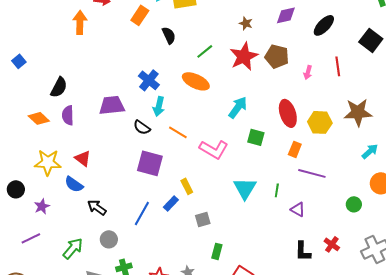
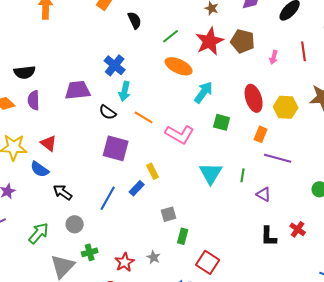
orange ellipse: (196, 81) -> (179, 66), moved
black semicircle: (59, 87) -> (25, 72), turned 55
gray square: (203, 219) -> (169, 214), moved

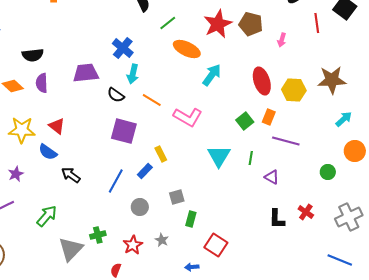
green line: (171, 36) -> (168, 23), moved
red line: (304, 51) -> (317, 23), moved
green square: (222, 122) -> (245, 121), moved, turned 36
gray circle: (75, 224) -> (140, 207), moved

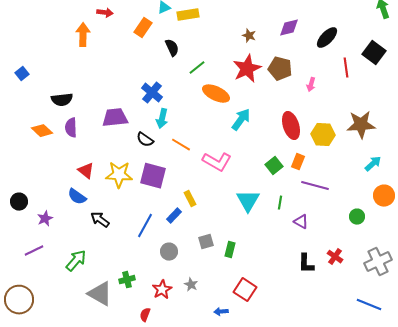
yellow star: (22, 130) -> (119, 175), moved
green rectangle: (191, 219) -> (230, 250), moved
gray triangle: (71, 249) -> (100, 294), turned -44

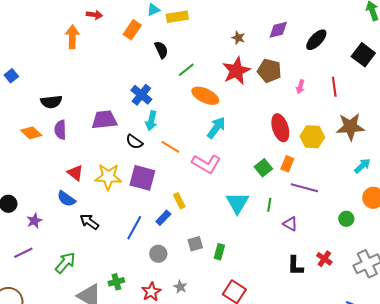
red line: (346, 68) -> (334, 87), moved
cyan arrow: (241, 120) -> (216, 128), moved

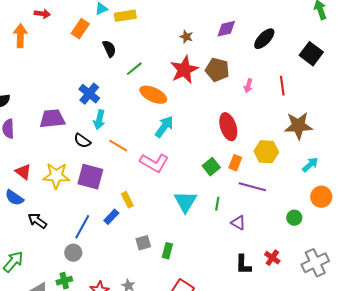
yellow hexagon: (312, 137) -> (266, 152), moved
gray circle: (158, 254) -> (73, 253), moved

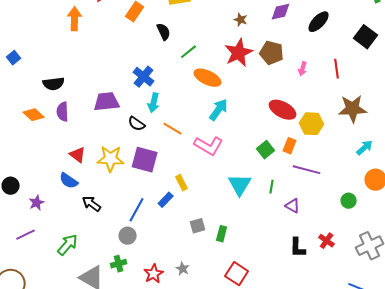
red ellipse: (228, 127) -> (283, 110), turned -44
yellow hexagon: (266, 152) -> (312, 124), moved

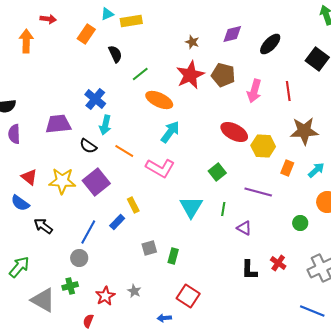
pink arrow: (303, 69) -> (254, 91), size x1.6
orange rectangle: (290, 146) -> (287, 168), moved
purple square: (145, 160) -> (96, 182), turned 36

